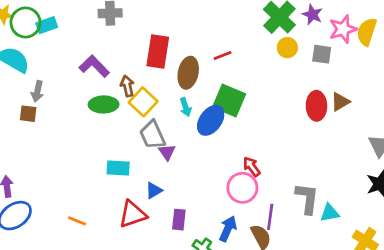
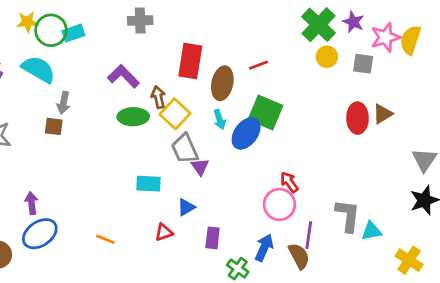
red triangle: (133, 214) -> (164, 232), size x0.6

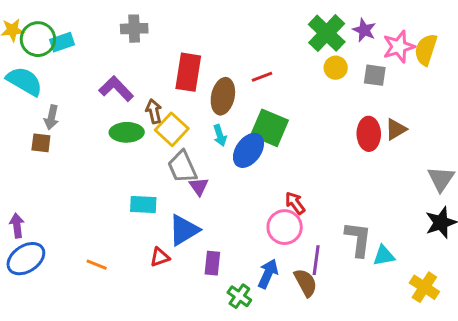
blue triangle: (186, 207) -> (184, 230), size x1.6

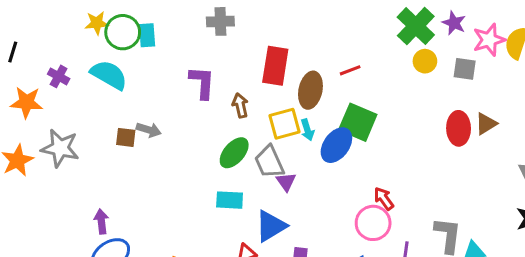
cyan rectangle: (62, 42) -> (147, 35), turned -75
purple L-shape: (116, 89) -> (202, 83), turned 48
gray arrow: (51, 117) -> (149, 130), moved, turned -85
yellow square: (172, 129) -> (285, 124), moved, turned 32
green ellipse: (127, 132) -> (234, 153), moved, turned -48

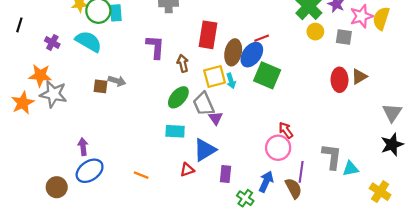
orange star: (27, 102) -> (40, 75), moved
blue ellipse: (336, 145) -> (252, 55), moved

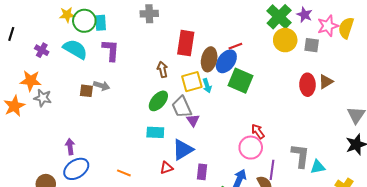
yellow circle: (315, 32) -> (285, 40), size x1.5
purple L-shape: (155, 47) -> (111, 50), moved
gray star: (53, 94) -> (43, 98), size x0.7

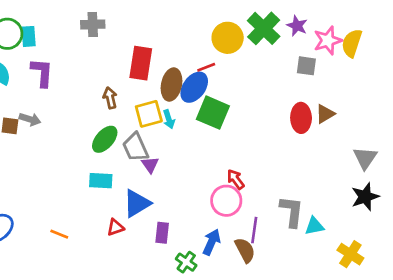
yellow circle: (285, 40) -> (228, 38), moved

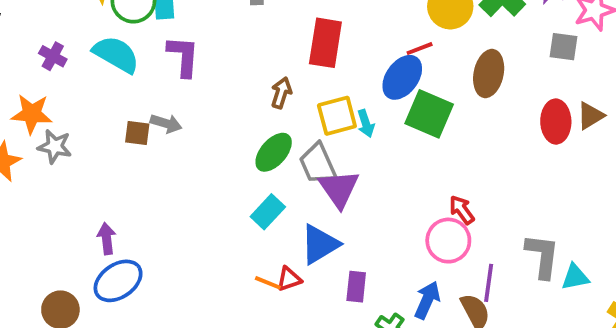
brown ellipse: (171, 85) -> (489, 74), moved
brown arrow: (110, 98) -> (281, 93), turned 30
purple triangle: (150, 165) -> (339, 189), size x1.6
cyan rectangle: (101, 181) -> (268, 212), turned -50
orange line: (59, 234) -> (268, 283), moved

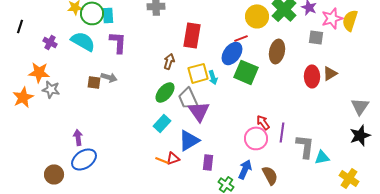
purple line: (489, 283) -> (282, 132), moved

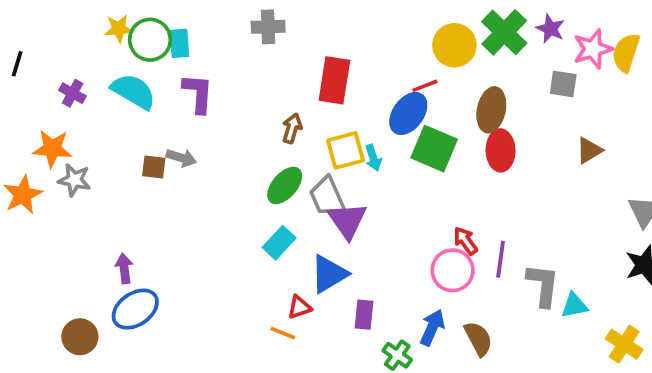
red ellipse: (312, 76) -> (501, 150), moved
orange line: (162, 160) -> (283, 333), moved

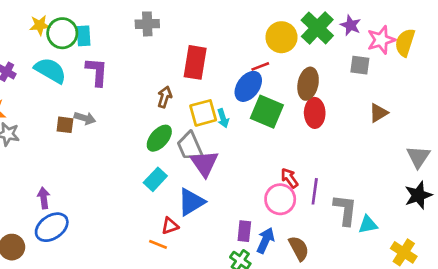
purple rectangle: (364, 315) -> (244, 231), moved

